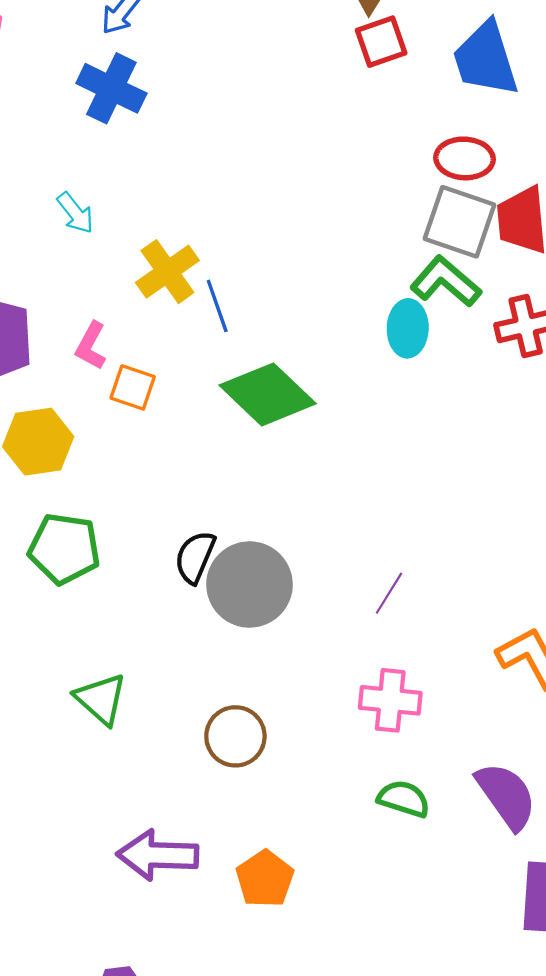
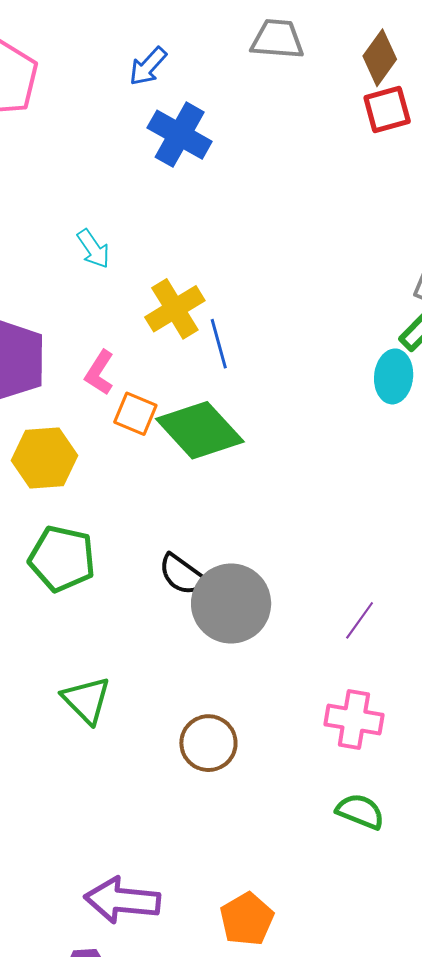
blue cross: (111, 88) -> (180, 135), moved
green diamond: (268, 394) -> (200, 430), moved
black semicircle: (195, 557) -> (182, 575), turned -81
purple arrow: (158, 855) -> (122, 900), moved
orange pentagon: (265, 879) -> (247, 919), moved

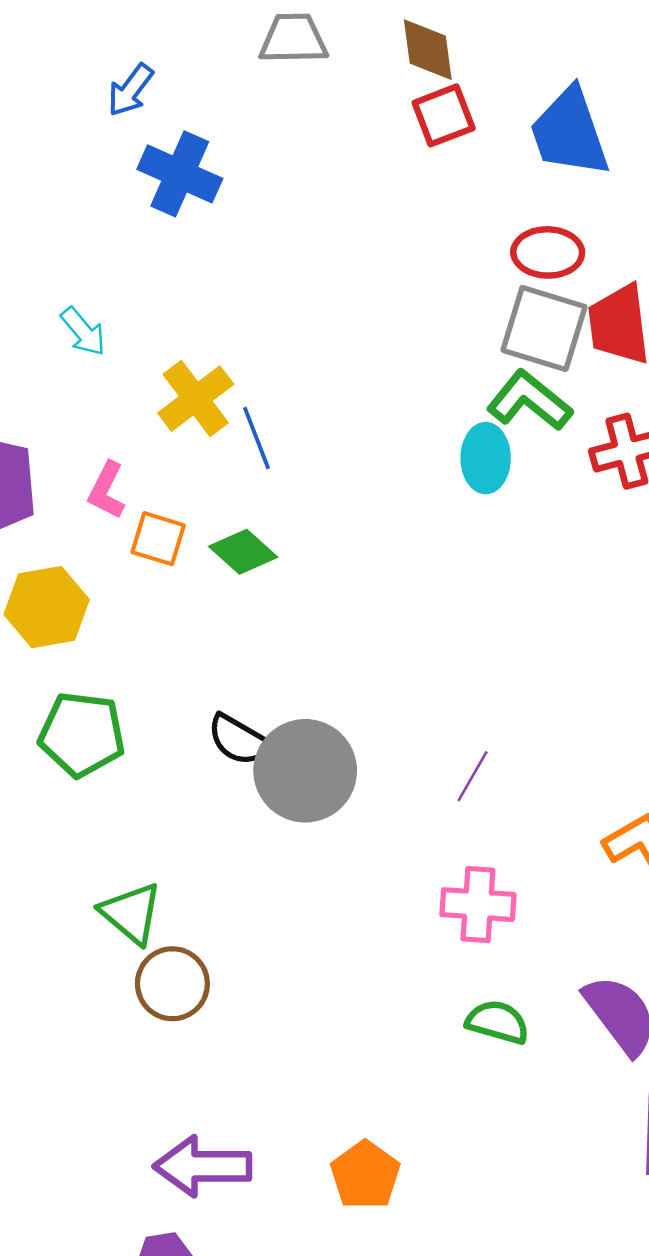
brown diamond: (380, 58) -> (428, 50), turned -38
green diamond: (200, 430) -> (243, 552), size x0.6
brown circle: (208, 743) -> (172, 984), moved

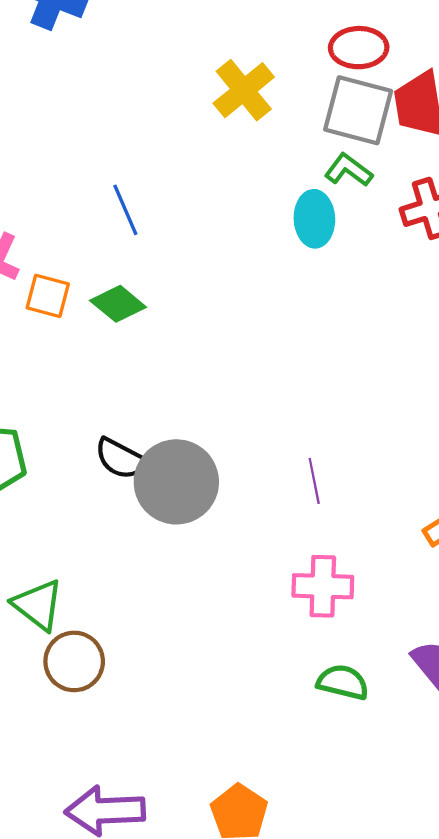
yellow cross: (196, 399) -> (244, 90), moved
green L-shape: (529, 401) -> (349, 170), size x0.7
purple line: (473, 776) -> (314, 481), turned -39

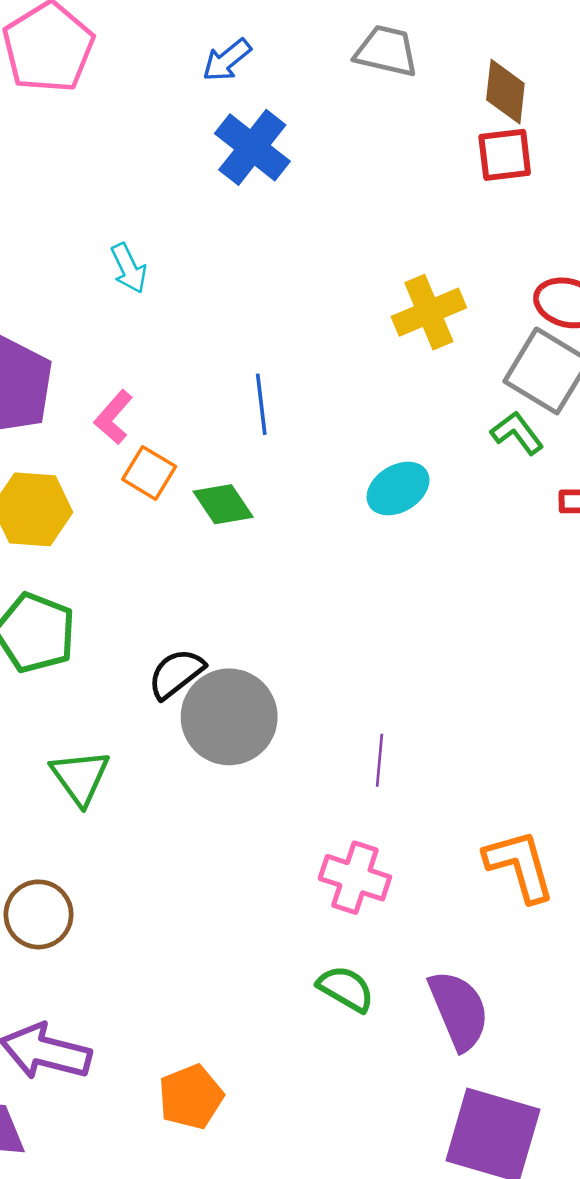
cyan ellipse: (314, 219) -> (398, 489), moved, turned 44
black semicircle: (121, 459) -> (176, 674), turned 98
green triangle: (38, 605) -> (80, 777), moved
brown circle: (74, 661) -> (39, 914), moved

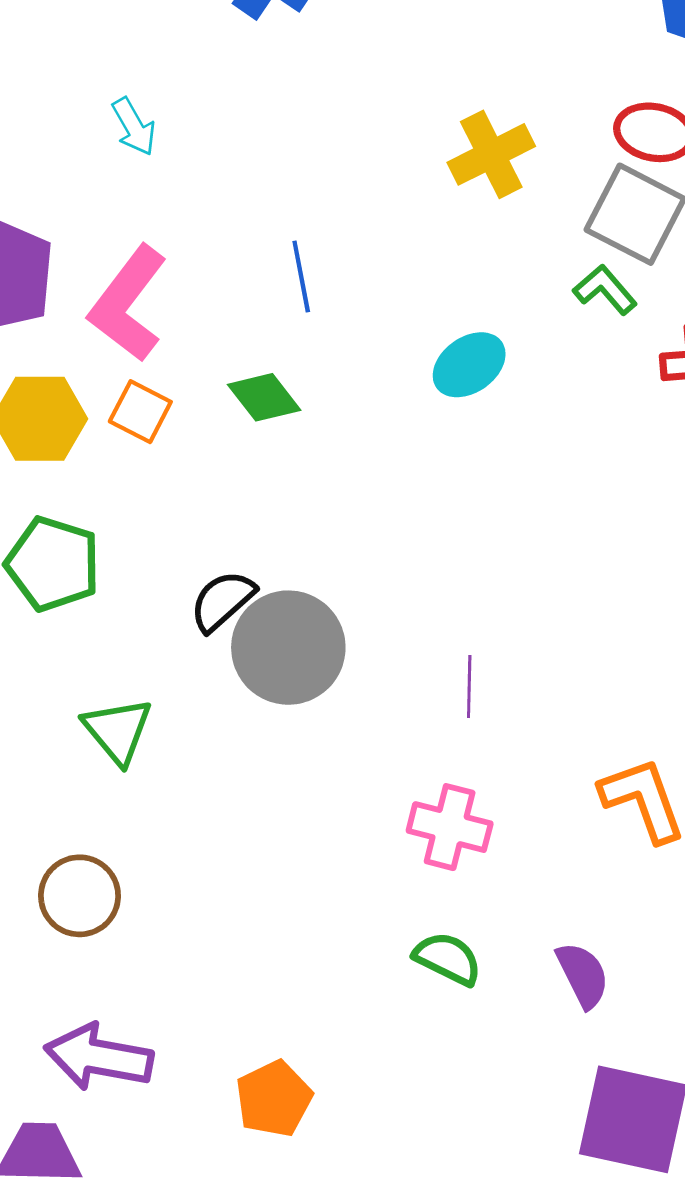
pink L-shape: (114, 417) -> (128, 304), size x1.8
orange square: (149, 473) -> (140, 412), moved
purple semicircle: (459, 1010) -> (583, 975), size x0.7

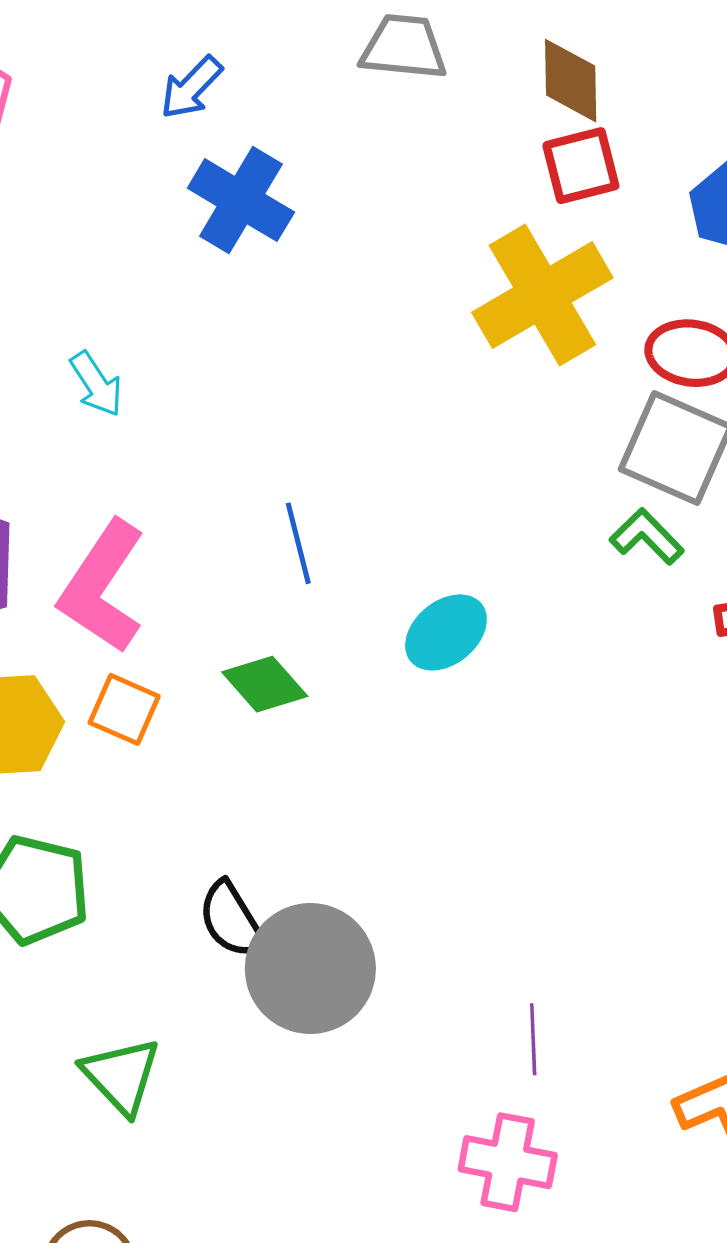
yellow cross: (491, 154) -> (542, 295), moved, size x1.4
cyan ellipse: (469, 365) -> (446, 632), moved
black semicircle: (222, 601) -> (232, 920), turned -76
purple line: (469, 687) -> (533, 1039), moved

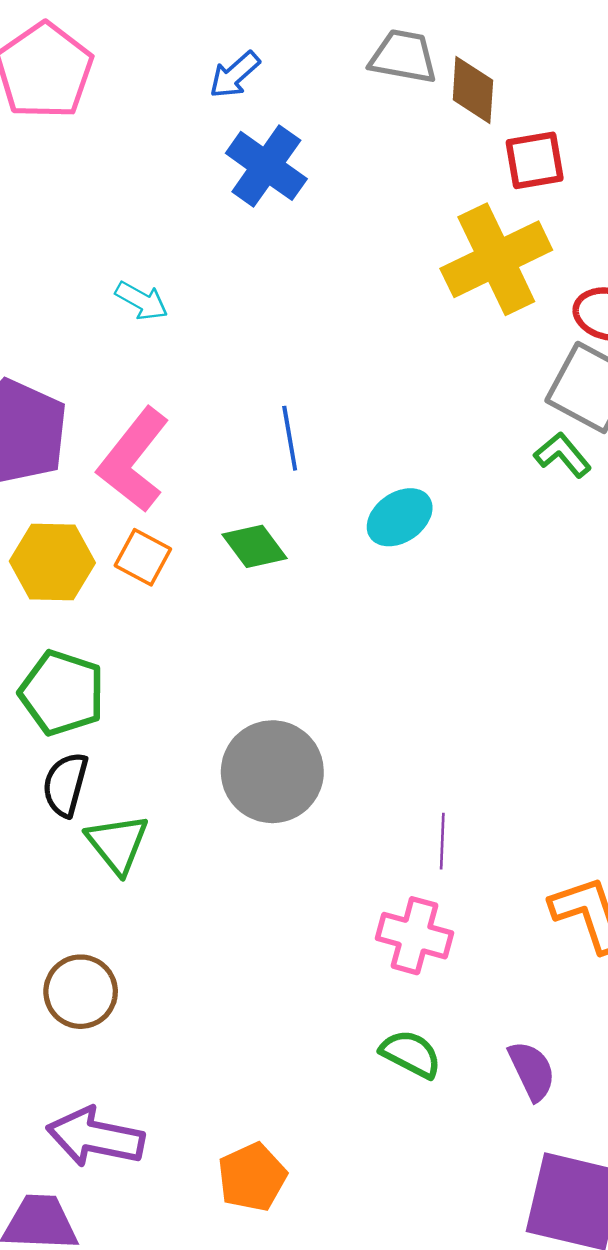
brown diamond: (571, 81) -> (473, 90), moved
cyan arrow: (96, 384) -> (142, 301), turned -32
black semicircle: (232, 920) -> (65, 784), moved, turned 42

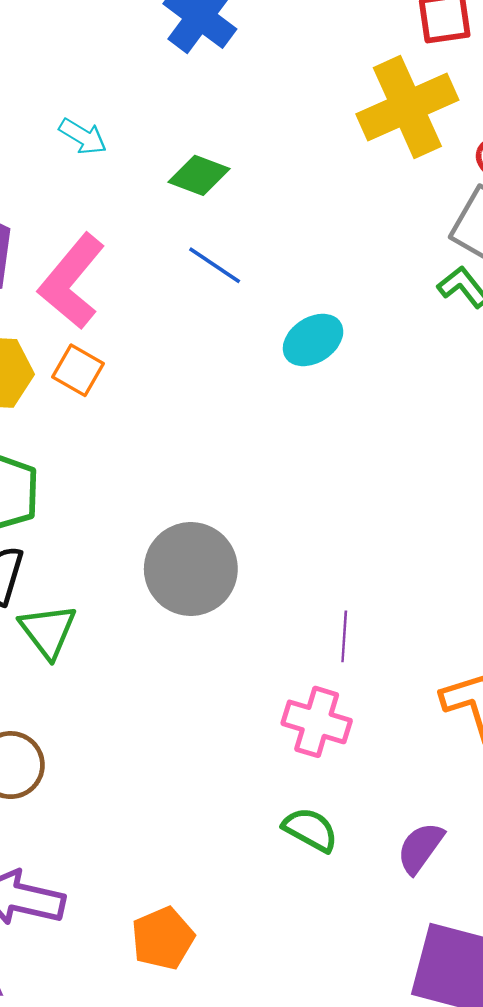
blue line: (290, 438) -> (215, 265), turned -48
green diamond: (254, 546) -> (199, 175), moved, turned -34
purple semicircle: (532, 1071) -> (420, 848), turned -120

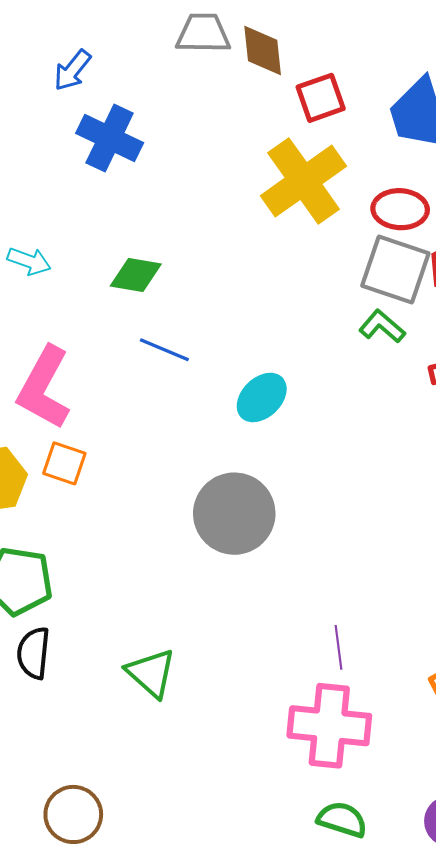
gray circle: (191, 569) -> (234, 514), moved
green triangle: (48, 631) -> (151, 673), moved
pink cross: (317, 722) -> (329, 726), size x1.4

